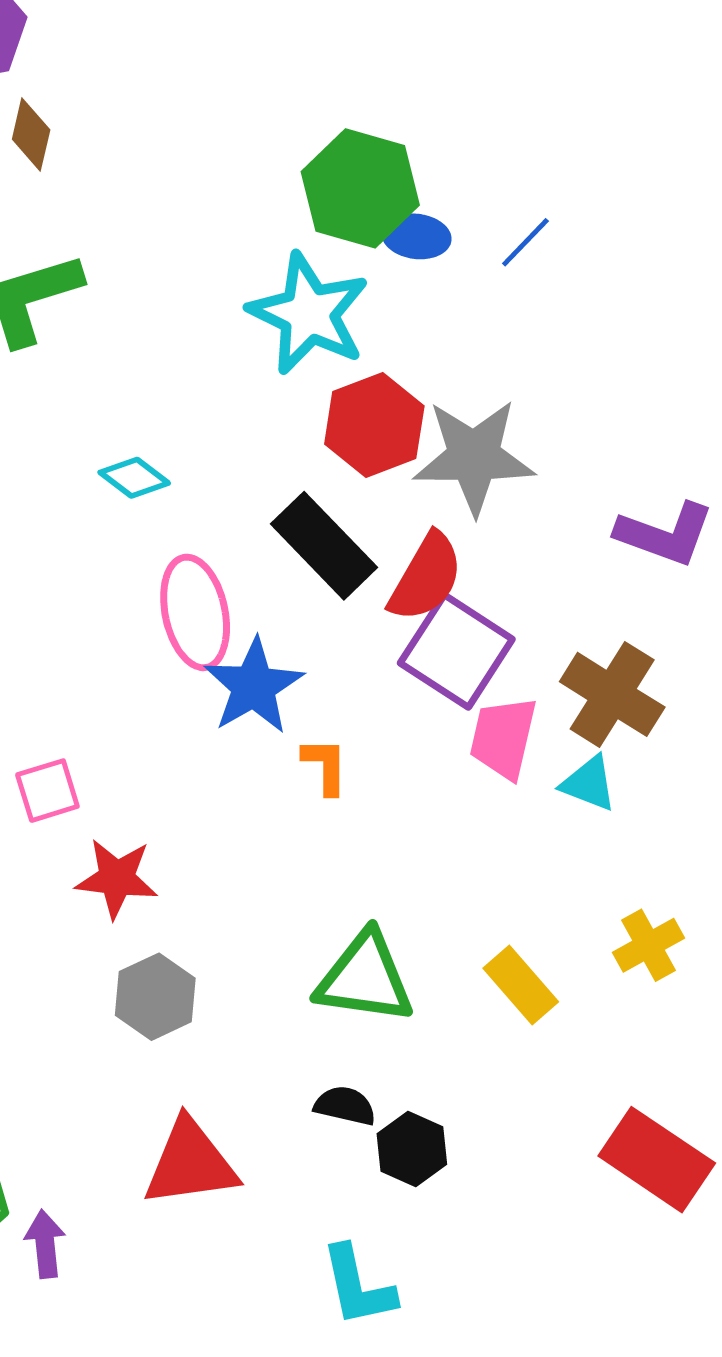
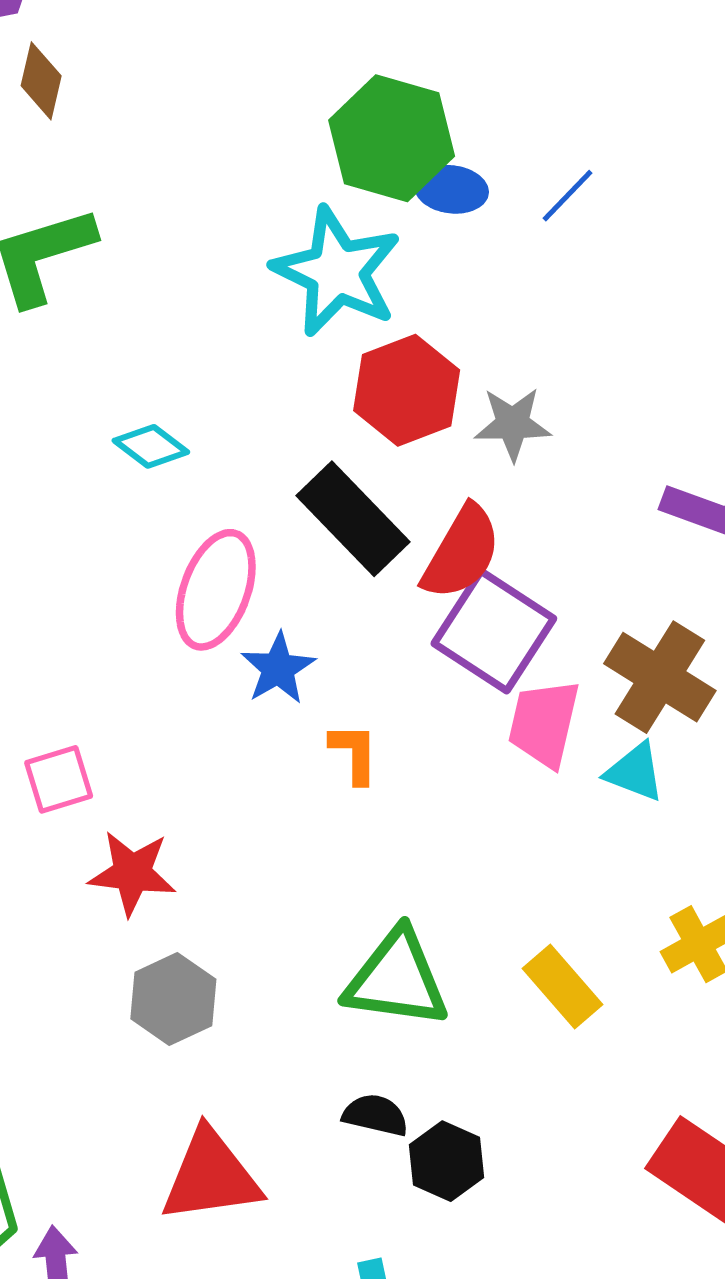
gray star: (474, 457) -> (513, 424), size x0.6
pink ellipse: (195, 612) -> (216, 590), turned 32
blue star: (254, 686) -> (278, 668), size x0.7

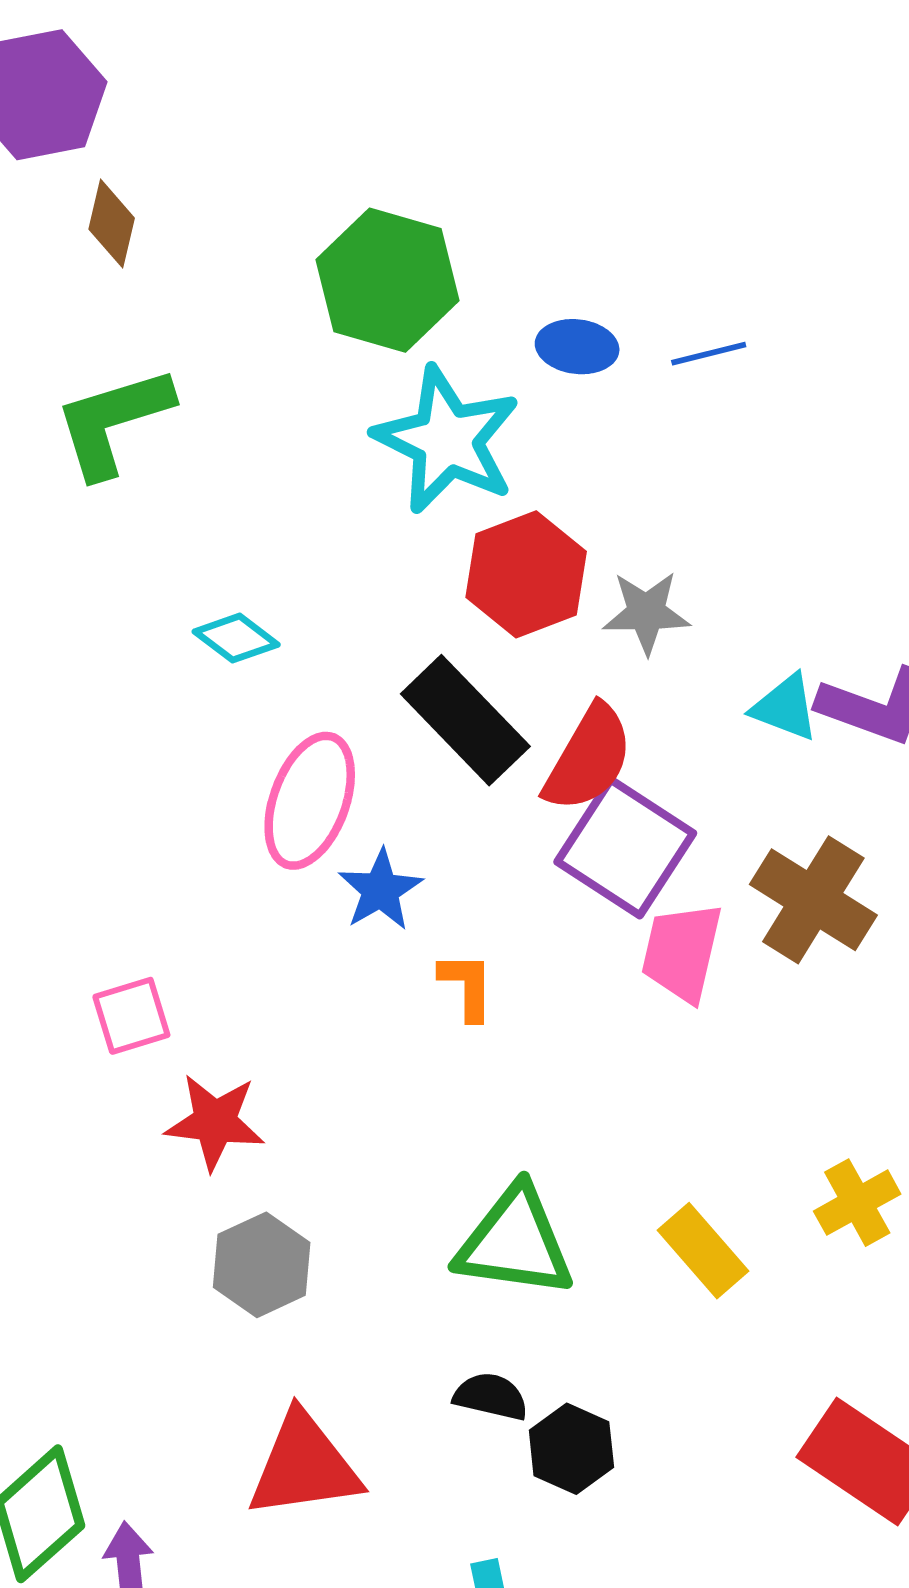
green hexagon: (392, 138) -> (388, 280), moved
blue line: (568, 196) -> (709, 354), turned 32
cyan triangle: (635, 772) -> (785, 707), moved

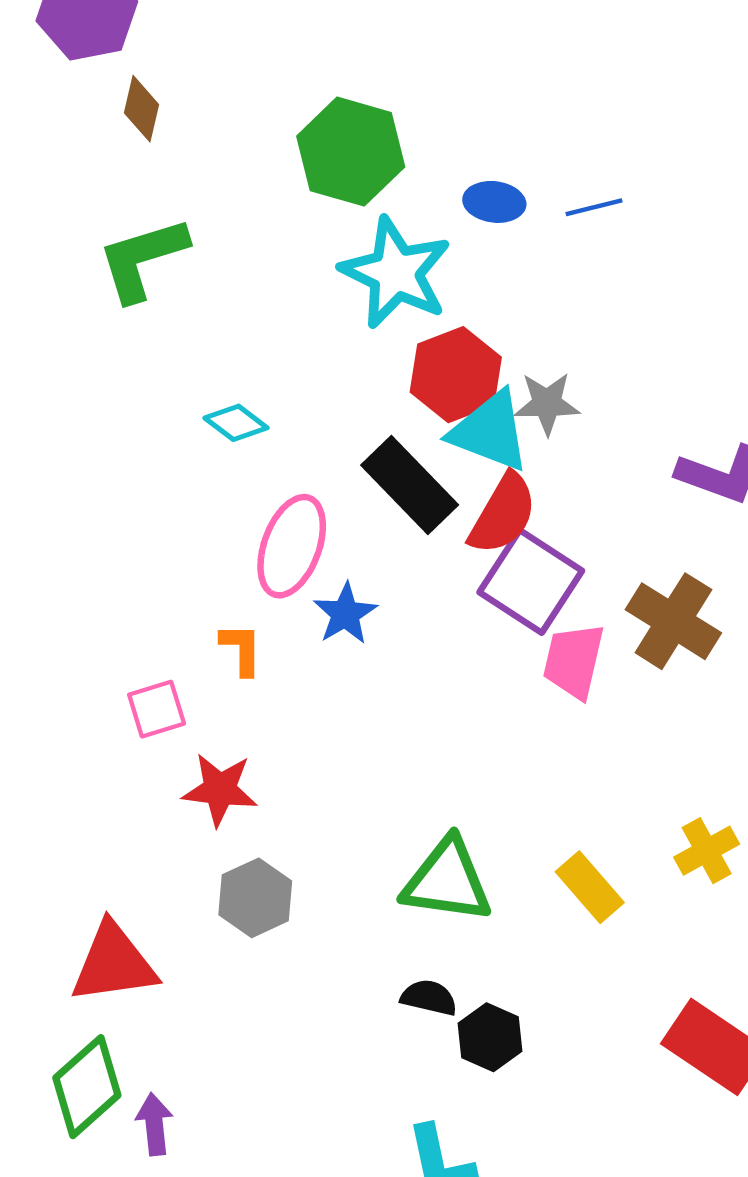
cyan triangle: (785, 707) -> (490, 431), moved, size x1.6
orange L-shape: (467, 986) -> (241, 649), moved
red triangle: (304, 1466) -> (114, 963), moved

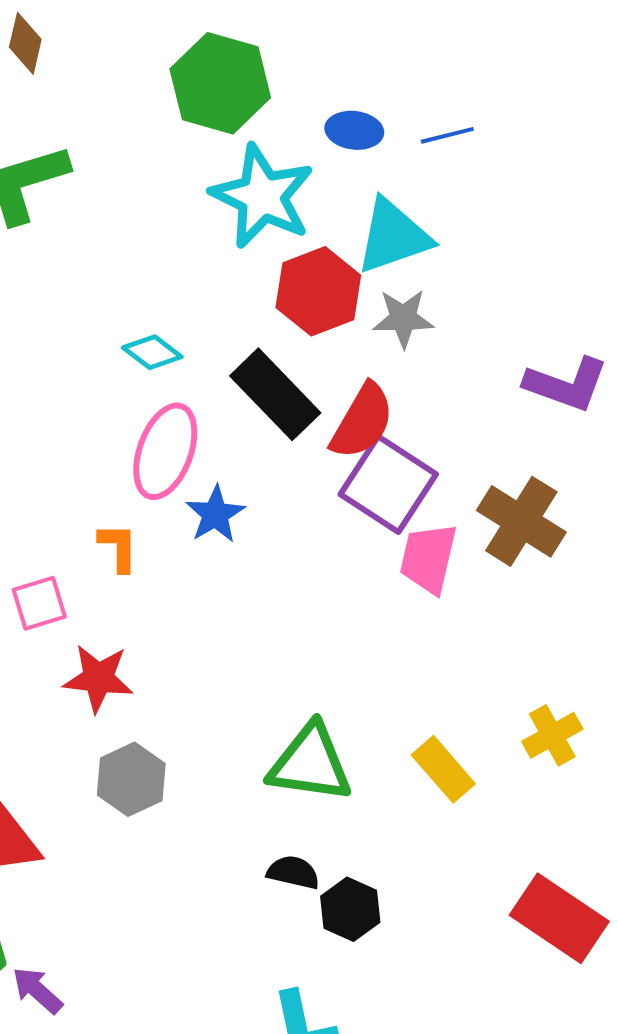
cyan diamond: (236, 423) -> (152, 352), moved
cyan triangle: (490, 431) -> (393, 236), moved, turned -40
purple arrow: (154, 1124) -> (37, 990), turned -42

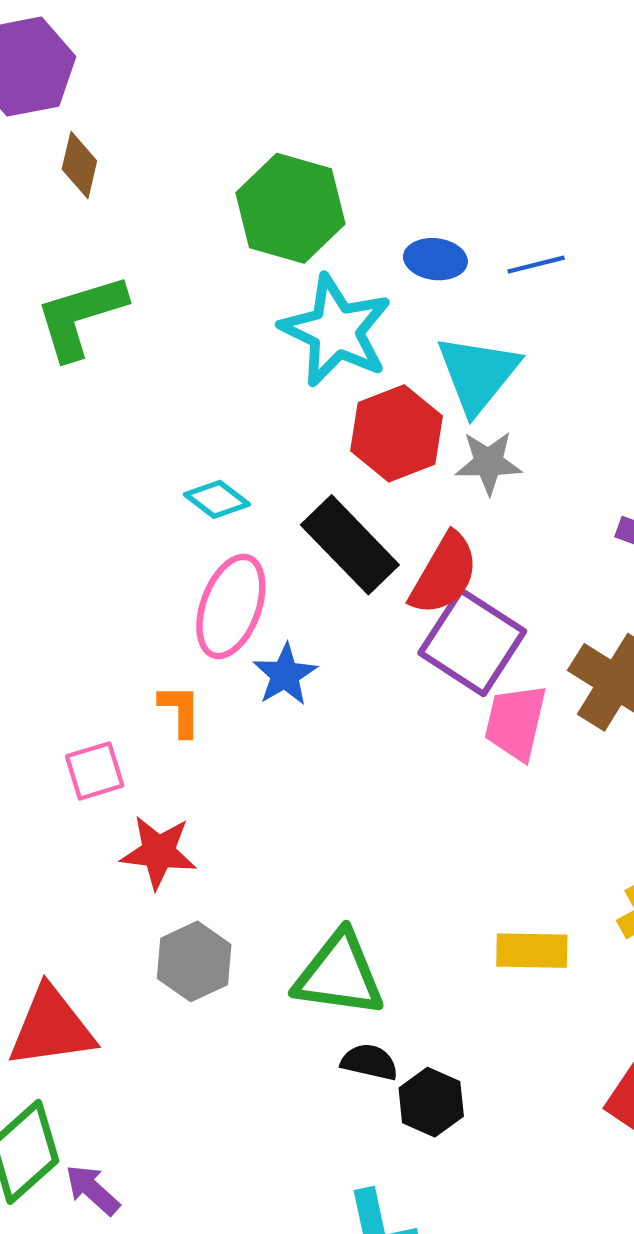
cyan triangle: (393, 236) -> (478, 374), turned -32
green triangle: (310, 763) -> (339, 974), moved
yellow rectangle: (443, 769) -> (532, 951), turned -48

